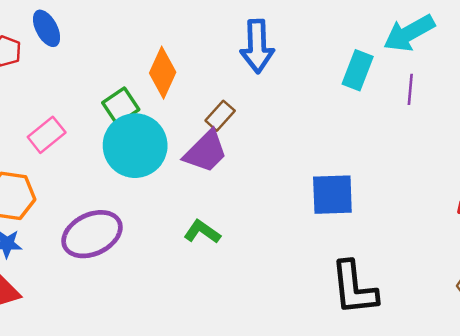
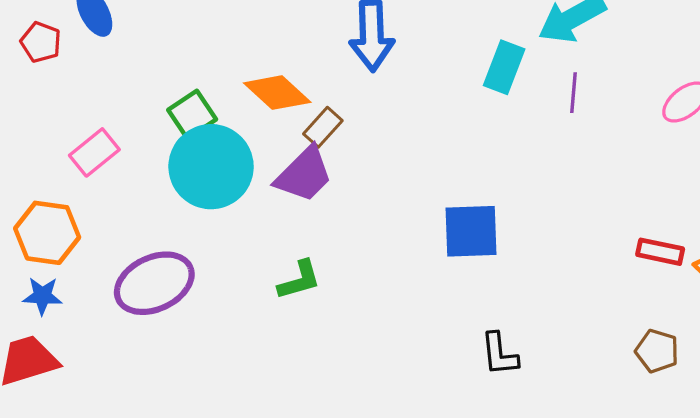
orange diamond: (163, 73) -> (277, 93), moved, turned -72
green L-shape: (202, 232) -> (299, 280), turned 129
black L-shape: (354, 288) -> (499, 354), size x0.6

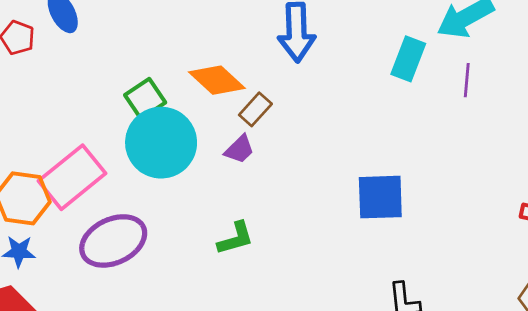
pink rectangle: (94, 152) -> (72, 177), moved, size x1.6
purple trapezoid: (304, 175) -> (239, 149), size x0.6

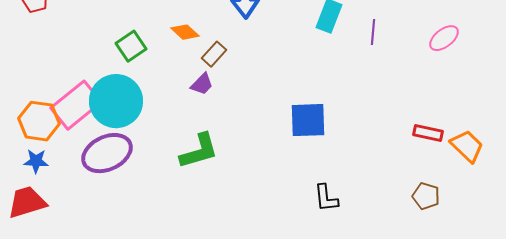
orange diamond: (217, 80) -> (185, 32), size x0.7
cyan circle: (161, 143) -> (116, 101), moved
green L-shape: (235, 238) -> (199, 151), size x1.4

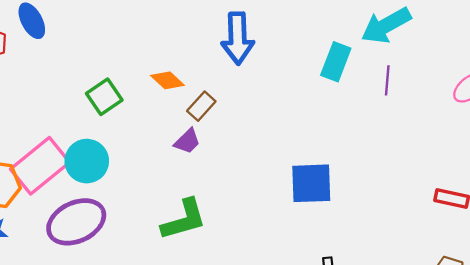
cyan circle: (116, 101) -> (87, 161), size x0.7

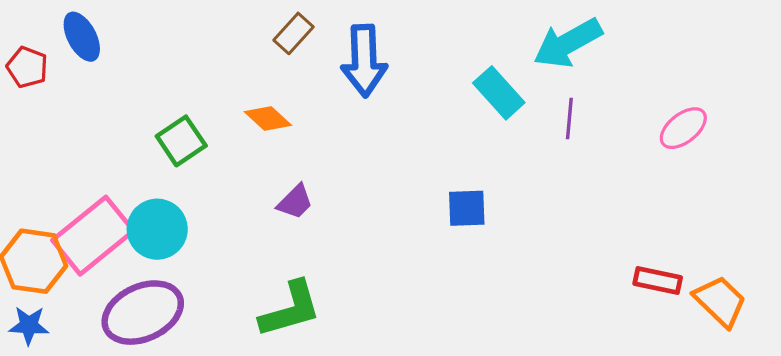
cyan rectangle: (336, 62) -> (499, 93), turned -63
brown rectangle: (201, 106) -> (294, 33), moved
blue square: (311, 183) -> (467, 208), moved, size x0.7

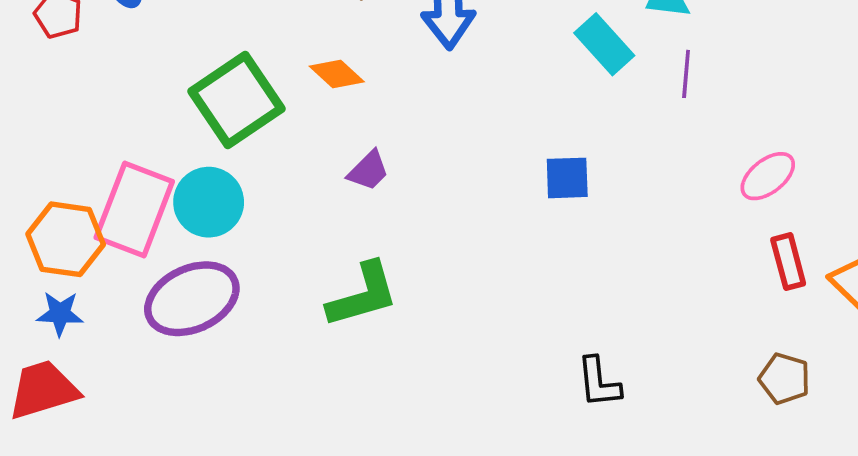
pink ellipse: (683, 128) -> (768, 176), moved
green square: (181, 141) -> (236, 100), size x1.6
pink rectangle: (93, 236) -> (134, 210), turned -30
red rectangle: (658, 280) -> (788, 262), turned 63

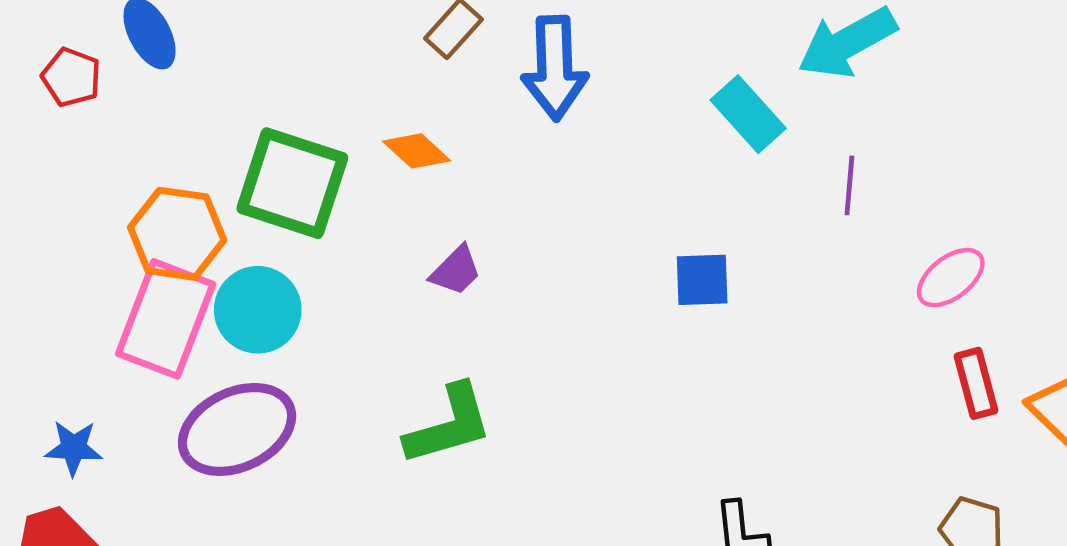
purple line: (686, 74) -> (849, 185), moved
green square: (236, 100) -> (292, 183), turned -38
orange hexagon: (66, 239) -> (177, 234), moved

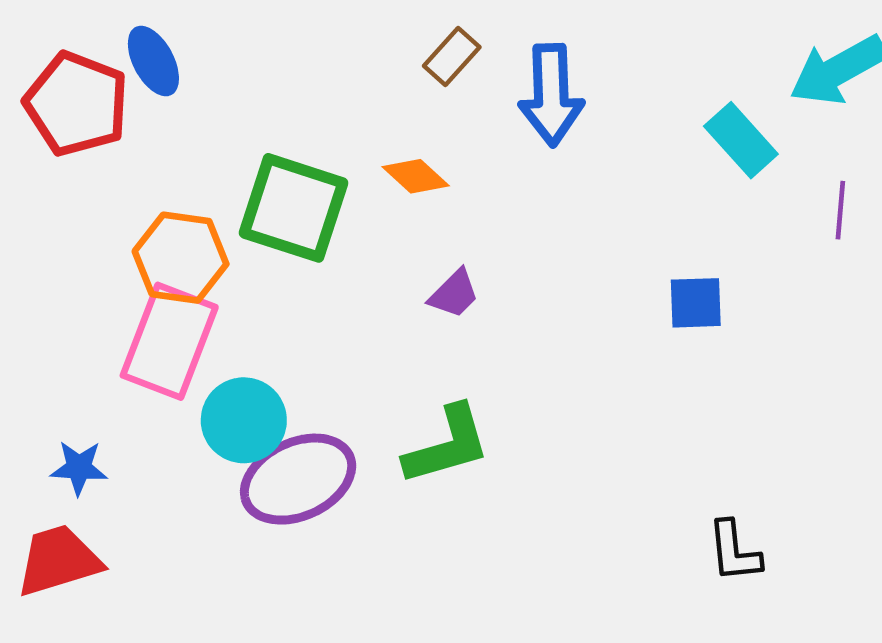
red pentagon: (71, 77) -> (77, 104), size x1.8
cyan circle: (258, 310) -> (244, 420), moved
purple ellipse: (237, 429) -> (298, 479), moved

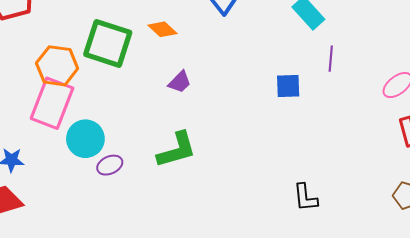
purple line: (840, 210) -> (331, 59), moved
purple ellipse: (298, 479) -> (110, 165), size x0.5

